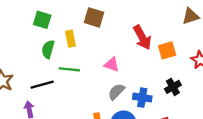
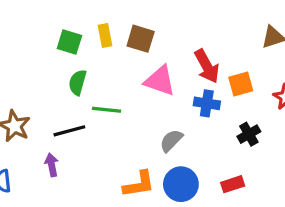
yellow rectangle: (70, 39) -> (105, 35), moved
pink triangle: (112, 65) -> (160, 81), moved, size x1.5
blue cross: (142, 98) -> (207, 103), moved

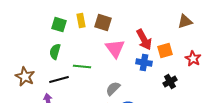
pink triangle: (160, 81) -> (115, 49), turned 35
green semicircle: (77, 82) -> (55, 52), moved
gray semicircle: (171, 141) -> (113, 89), moved

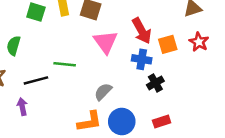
green semicircle: (55, 52) -> (14, 46), moved
red star: (193, 59) -> (199, 42), moved
black cross: (170, 82) -> (155, 83), moved

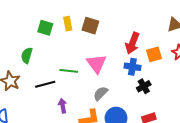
red arrow: (142, 31) -> (132, 43), turned 50
pink triangle: (106, 42) -> (96, 64), moved
purple arrow: (22, 107) -> (63, 106), moved

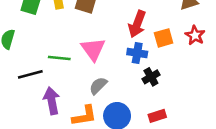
purple arrow: (63, 106) -> (52, 101), size x1.5

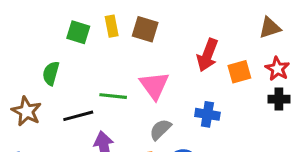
blue cross: (137, 53) -> (207, 114), moved
black cross: (151, 77) -> (279, 99), moved, turned 30

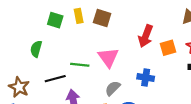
brown star: (27, 111) -> (19, 87), moved

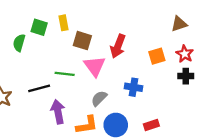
brown square: (102, 18) -> (82, 41), moved
red arrow: (146, 36) -> (118, 46), moved
green semicircle: (36, 49) -> (19, 43), moved

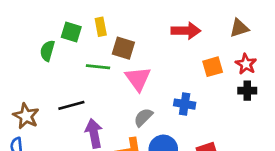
red arrow: (118, 46) -> (186, 31), moved, turned -110
green line: (65, 74) -> (98, 67), moved

